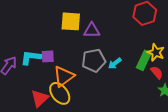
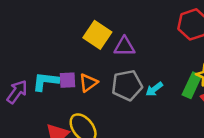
yellow square: (71, 21) -> (97, 35), turned 30
orange triangle: (64, 76) -> (88, 83), moved, size x0.7

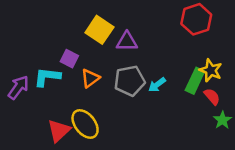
purple square: (68, 80) -> (69, 59), moved, turned 30

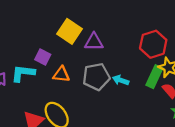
red hexagon: (196, 19) -> (153, 44), moved
orange triangle: (90, 78) -> (61, 74), turned 42
cyan arrow: (157, 85) -> (121, 80), turned 56

